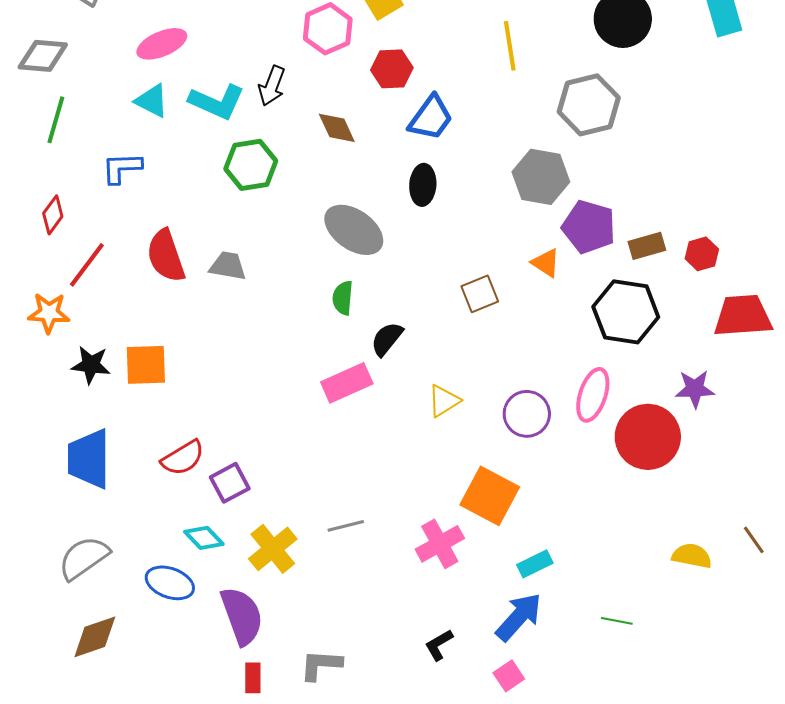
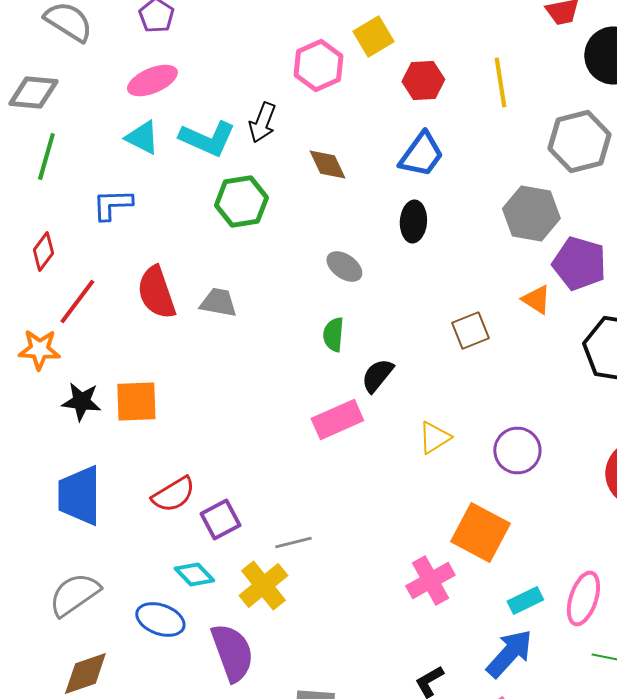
red hexagon: (392, 69) -> (423, 80), moved
gray ellipse: (354, 230) -> (344, 266), size x0.6
pink ellipse: (593, 395) -> (583, 598), moved
gray line: (346, 526) -> (293, 542), moved

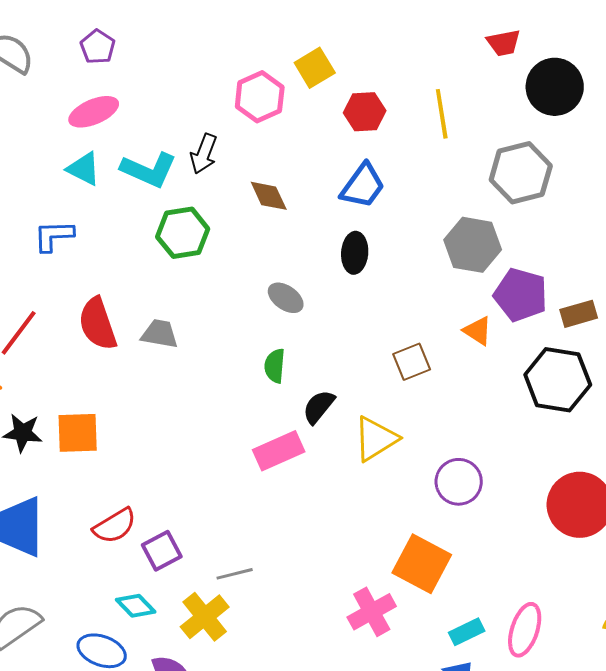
yellow triangle: (434, 438) -> (376, 439), moved, size x1.4

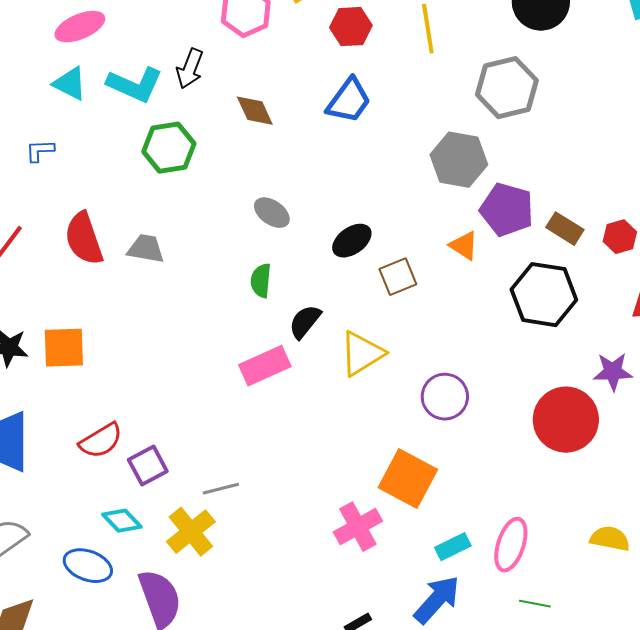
blue L-shape: (54, 236) -> (40, 151), size x0.7
black ellipse: (355, 253) -> (352, 241), moved, turned 51
brown rectangle: (579, 314) -> (565, 229), turned 48

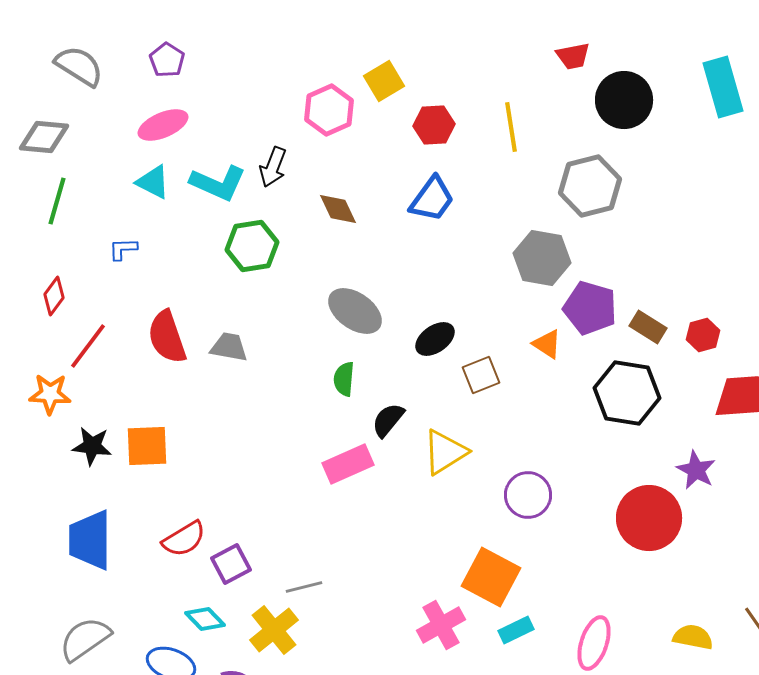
gray ellipse: (272, 213) -> (355, 311), size x1.5
purple star: (613, 372) -> (696, 470), turned 30
cyan rectangle: (453, 547) -> (516, 630), moved

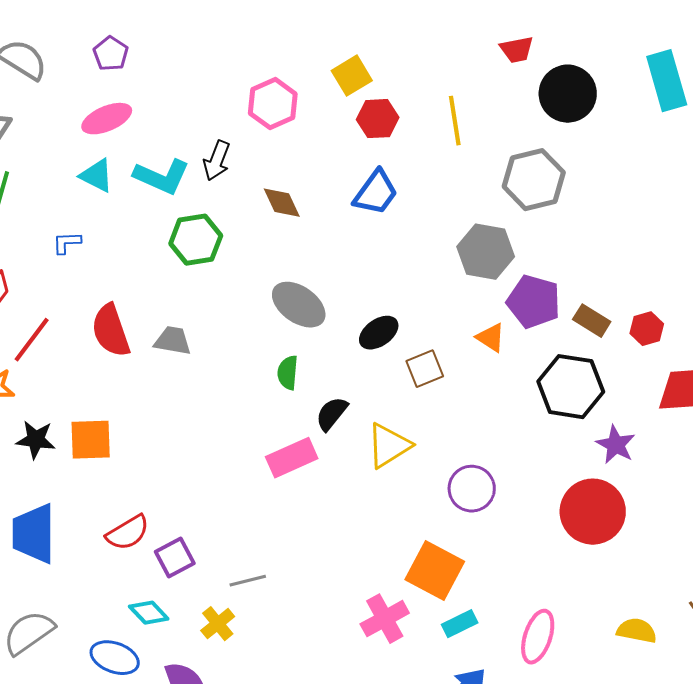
yellow square: (384, 81) -> (352, 76), moved
purple star: (696, 470) -> (616, 445), moved
yellow cross: (274, 630) -> (218, 624), size x0.7

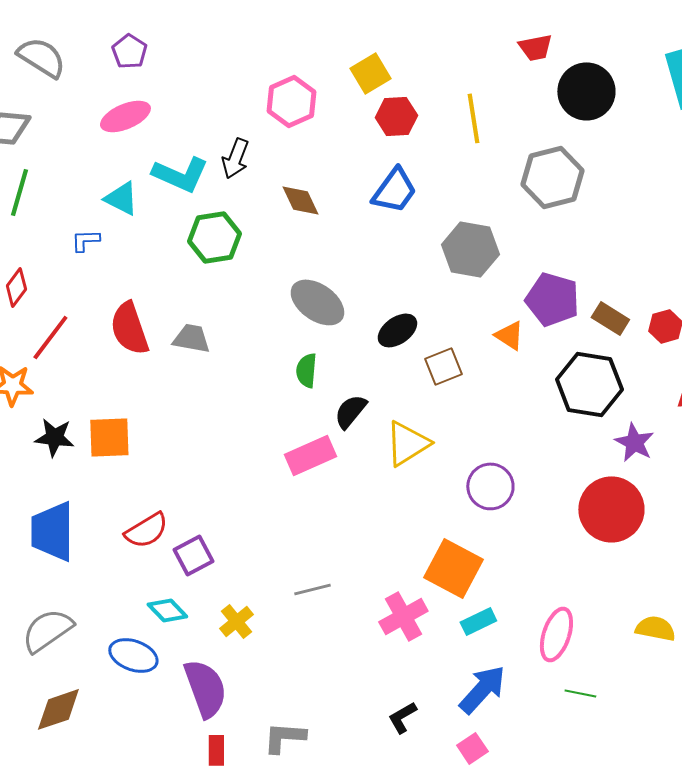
cyan triangle: (97, 176) -> (121, 198), moved
gray hexagon: (486, 252) -> (470, 249), moved
gray line: (248, 581) -> (312, 589), moved

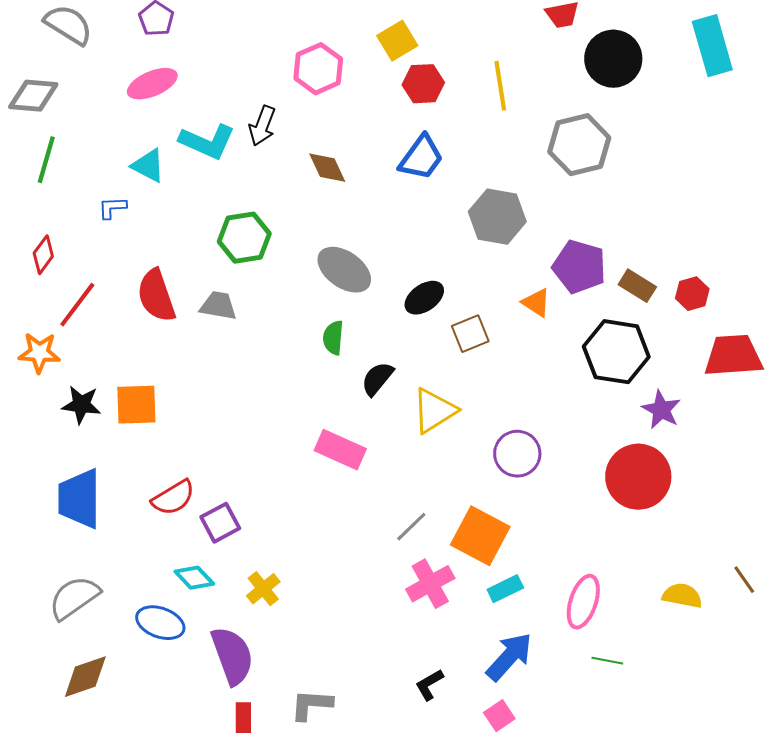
green hexagon: (214, 237) -> (244, 238), moved
pink rectangle: (310, 455) -> (340, 450), moved, turned 48
gray line: (312, 589) -> (411, 527), moved, turned -30

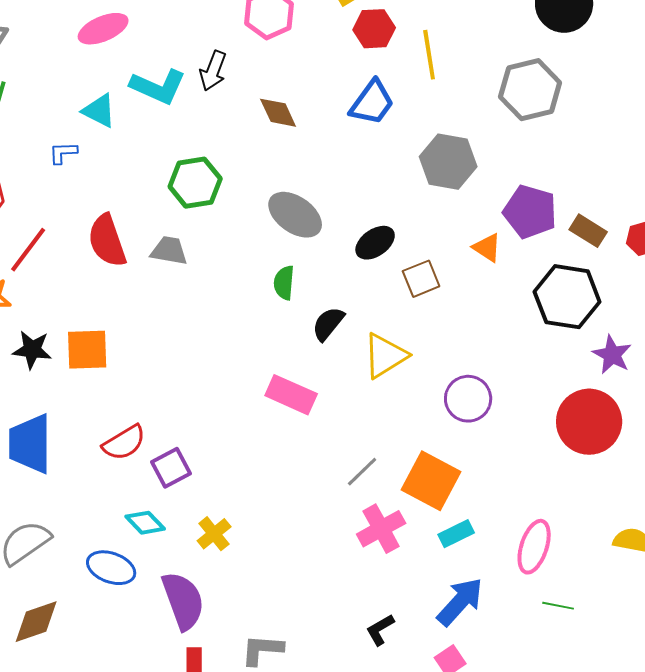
yellow line: (500, 86) -> (429, 55), moved

